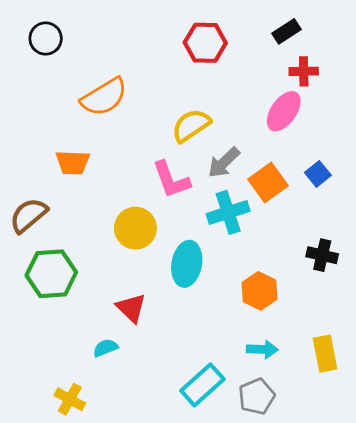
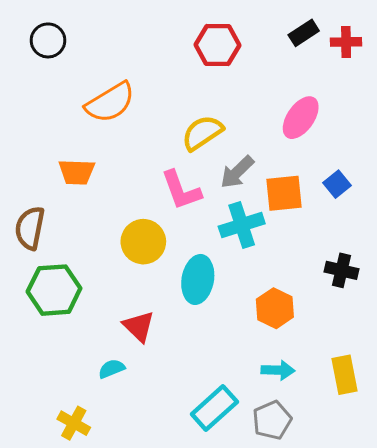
red cross: (304, 71) -> (346, 42), moved
orange square: (268, 182) -> (284, 193), turned 30
brown semicircle: (28, 215) -> (30, 228), turned -39

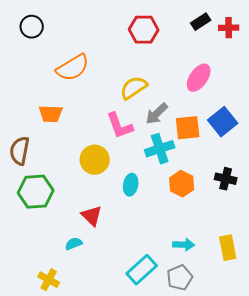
blue square: (337, 184) -> (223, 122), size x1.6
cyan ellipse: (198, 279) -> (131, 185), size x0.7
orange hexagon: (275, 308) -> (182, 184), moved

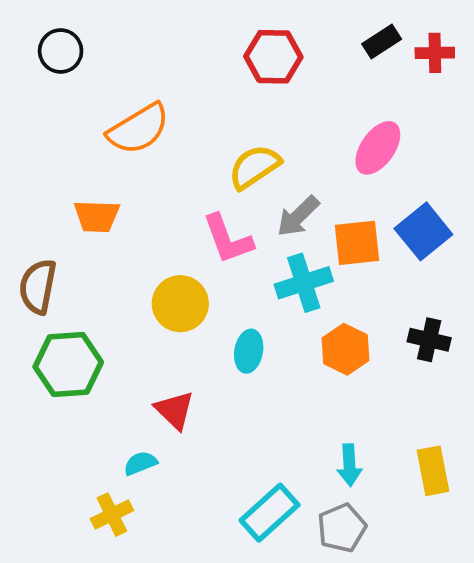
cyan arrow: (184, 245) -> (349, 465), turned 85
yellow cross: (49, 280) -> (112, 515), moved, turned 35

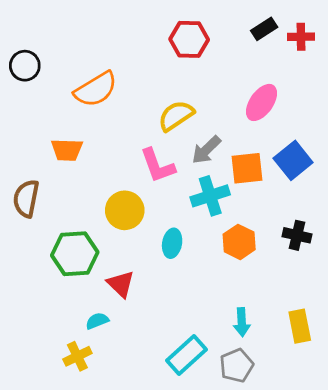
black circle: (61, 51) -> (25, 66), moved
green hexagon: (68, 364) -> (75, 254), moved

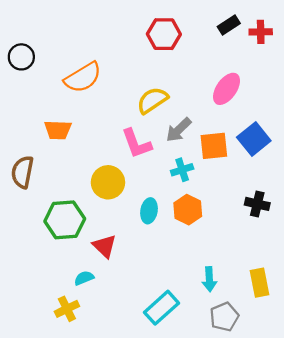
cyan cross: (210, 196) -> (182, 170), size x0.7
orange hexagon: (239, 242) -> (188, 210), moved
gray pentagon: (237, 366) -> (224, 317), moved

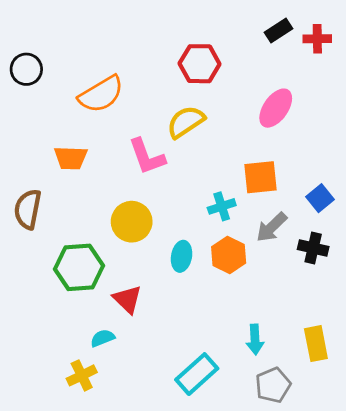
red hexagon: (164, 34) -> (200, 64), moved
gray arrow: (179, 130) -> (272, 227), moved
blue square: (254, 139) -> (320, 198), moved, size x0.7
pink L-shape: (136, 144) -> (147, 157), moved

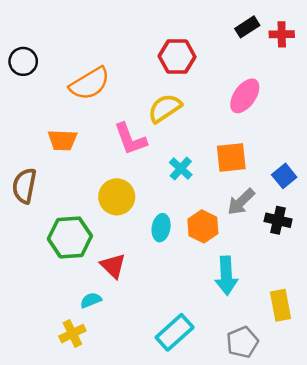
cyan cross: (222, 206) -> (181, 169), moved, turned -30
cyan arrow: (255, 339) -> (226, 276), moved, size x1.4

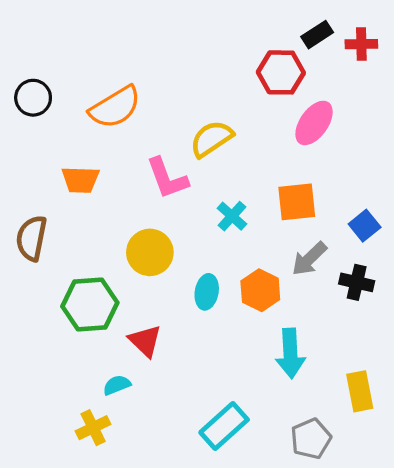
red hexagon: (177, 56) -> (281, 72), moved
black circle: (23, 61) -> (33, 98), moved

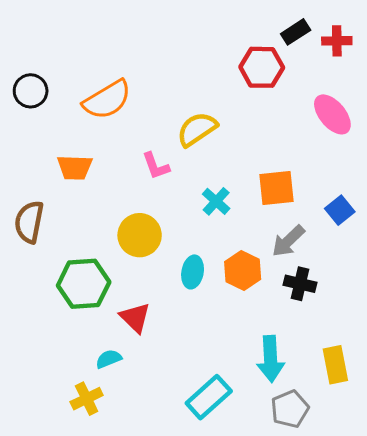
pink ellipse: (314, 123) -> (332, 114), moved, turned -75
pink L-shape: (167, 178) -> (156, 166), size x0.7
black cross: (357, 282) -> (300, 284), moved
cyan arrow: (290, 353) -> (271, 359), moved

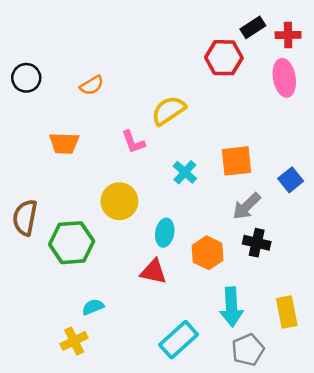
orange semicircle: (107, 100) -> (92, 85), size x0.6
pink ellipse: (332, 114) -> (284, 78), moved, turned 30
brown semicircle: (29, 222) -> (25, 218), moved
orange hexagon: (243, 271) -> (208, 253), moved
red triangle: (135, 318) -> (153, 272), moved, turned -32

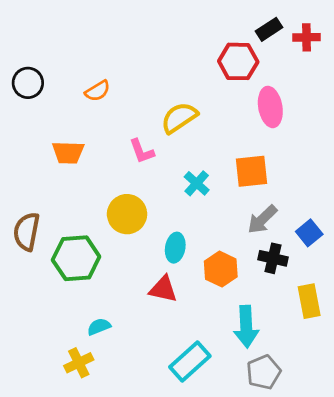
pink ellipse: (284, 78) -> (270, 107), moved
blue square: (291, 180) -> (309, 233), moved
yellow rectangle: (287, 312) -> (309, 301), moved

